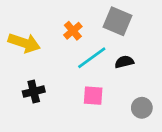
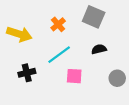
cyan line: (92, 58) -> (59, 55), moved
gray circle: (142, 108) -> (117, 78), moved

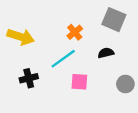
gray square: (94, 17) -> (114, 20), moved
orange cross: (58, 24) -> (75, 32), moved

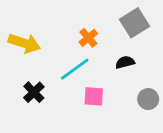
gray square: (114, 20) -> (135, 23), turned 35
black cross: (29, 78) -> (34, 92), turned -30

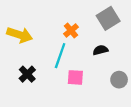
cyan line: (75, 69) -> (60, 56), turned -35

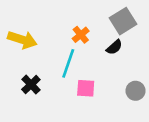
black semicircle: (100, 50) -> (114, 47), moved, turned 152

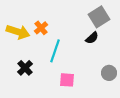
orange cross: (81, 35) -> (41, 28), moved
pink square: (86, 88) -> (67, 80), moved

